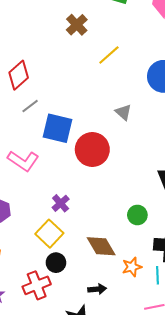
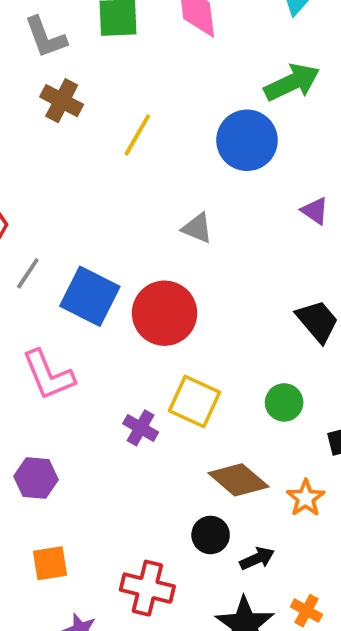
blue square: (57, 128) -> (90, 296), turned 32
pink L-shape: (23, 161) -> (48, 375), turned 52
yellow square: (49, 234) -> (195, 402), moved
black circle: (56, 263) -> (211, 535), moved
red cross: (37, 285) -> (147, 588), turned -36

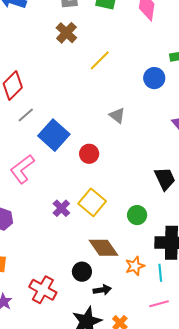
blue circle: (247, 140) -> (154, 78), size x0.7
red circle: (165, 313) -> (89, 154), size x0.6
pink L-shape: (48, 375) -> (22, 169), turned 60

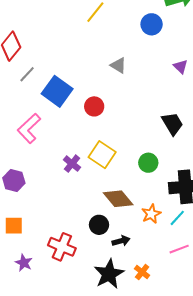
cyan line: (160, 273) -> (177, 218), turned 54

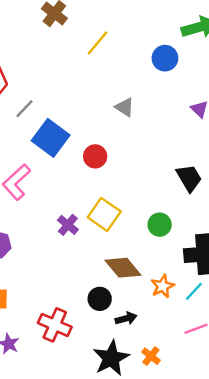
gray line: (27, 74) -> (24, 109), moved

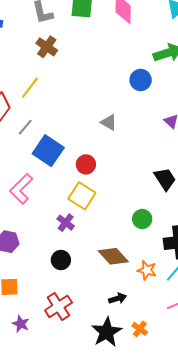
yellow line: (98, 43) -> (30, 88), moved
yellow square: (104, 214) -> (82, 196), moved
orange star: (163, 286) -> (147, 270), turned -30
black circle: (100, 299) -> (61, 260), moved
red cross: (55, 325) -> (58, 306), turned 36

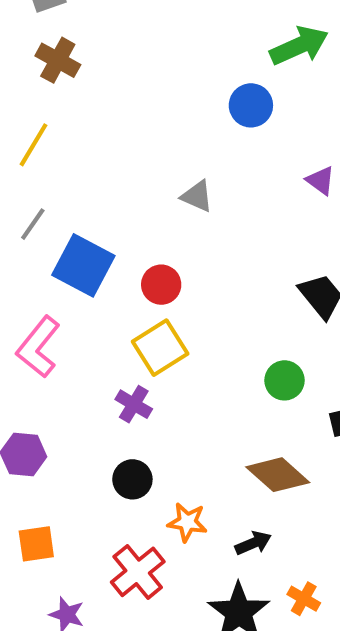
yellow square: (82, 196) -> (160, 348), turned 32
brown diamond: (113, 256) -> (278, 475), moved
orange star: (147, 270) -> (187, 522), moved

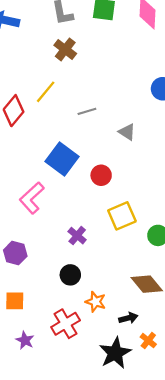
gray line: (33, 224) -> (87, 111), moved, turned 30
yellow square: (160, 348) -> (122, 216), moved
orange cross: (304, 599) -> (148, 341), moved

